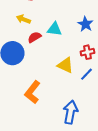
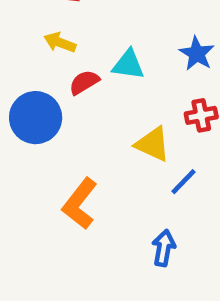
blue line: (86, 74) -> (184, 182), moved
blue arrow: (70, 112) -> (164, 248), size x0.7

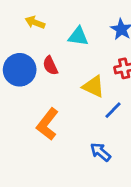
red semicircle: (84, 82) -> (50, 66), moved, turned -84
blue arrow: (164, 248) -> (100, 152), turned -60

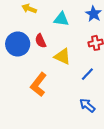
yellow triangle: (93, 86) -> (62, 56), moved
blue arrow: (100, 152) -> (87, 105), moved

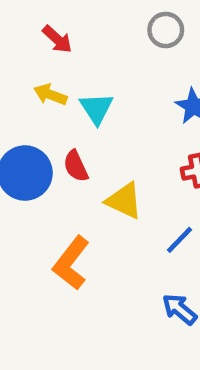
cyan triangle: (61, 19) -> (96, 108), moved, turned 49

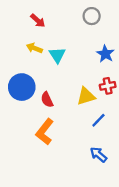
red semicircle: (76, 166) -> (47, 100), moved
yellow triangle: (124, 201) -> (86, 96), moved, turned -42

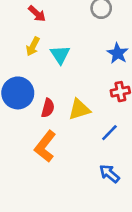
yellow arrow: (34, 48) -> (33, 46), turned -84
yellow triangle: (86, 96) -> (79, 109), moved
red semicircle: (47, 100) -> (48, 108), turned -140

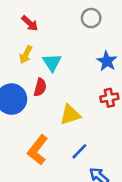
red semicircle: (48, 108) -> (40, 87), moved
blue line: (109, 133) -> (79, 151), moved

